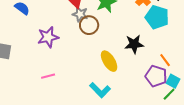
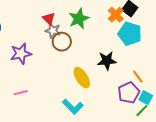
purple pentagon: (156, 76) -> (129, 93), turned 30

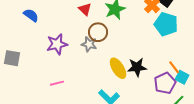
gray star: (53, 31) -> (89, 44), moved
black star: (107, 61) -> (137, 67), moved
cyan square: (146, 98) -> (182, 77), moved

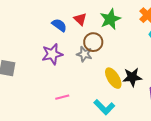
blue semicircle: (31, 15) -> (59, 25), moved
pink line: (57, 83) -> (62, 97), moved

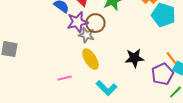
purple star: (52, 54) -> (77, 22), moved
yellow ellipse: (113, 78) -> (90, 59), moved

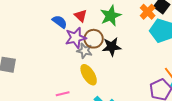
black star: (134, 58) -> (112, 47), moved

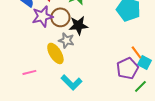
gray star: (85, 51) -> (66, 40), moved

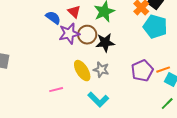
gray star: (66, 40) -> (101, 70), moved
orange line: (136, 52) -> (163, 70), turned -72
purple pentagon: (127, 68) -> (142, 71), moved

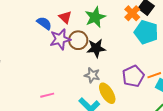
yellow ellipse: (82, 71) -> (107, 93), moved

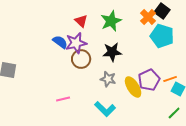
blue semicircle: (44, 23) -> (60, 42), moved
brown circle: (78, 40) -> (81, 59), moved
yellow ellipse: (107, 93) -> (133, 87), moved

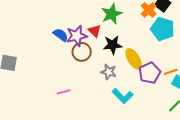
red triangle: (81, 21) -> (95, 31), moved
yellow ellipse: (133, 87) -> (134, 59), moved
cyan L-shape: (105, 109) -> (123, 96), moved

